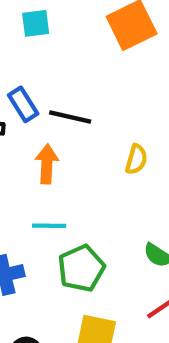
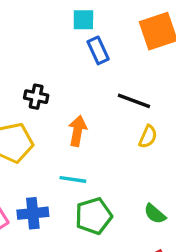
blue rectangle: (23, 104) -> (98, 50), moved
black line: (70, 117) -> (134, 101), moved

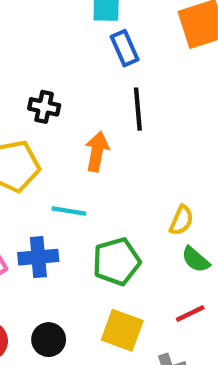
black line: (134, 101) -> (138, 109), moved, turned 64
yellow semicircle: (148, 137) -> (181, 220), moved
cyan line: (73, 179) -> (69, 211), moved

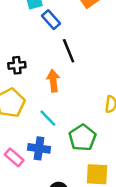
cyan line: (69, 211) -> (48, 118), turned 54
blue cross: (38, 257) -> (39, 148), turned 30

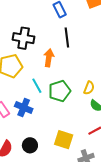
black cross: (17, 65) -> (24, 38), size x1.5
green pentagon: (82, 138) -> (60, 91), moved

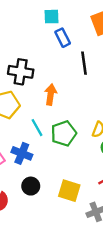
black line: (67, 37) -> (84, 63), moved
black circle: (30, 145) -> (31, 186), moved

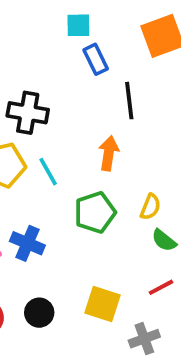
orange arrow: (51, 94) -> (109, 153), moved
cyan line: (37, 128) -> (48, 172), moved
black circle: (31, 186) -> (39, 313), moved

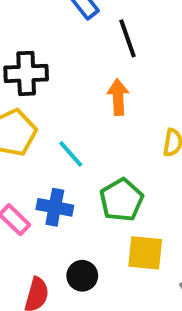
cyan line: (48, 172) -> (71, 154), moved
green pentagon: (95, 212) -> (122, 200), moved

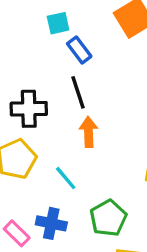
black line: (128, 38) -> (78, 92), moved
orange arrow: (118, 97) -> (88, 132), moved

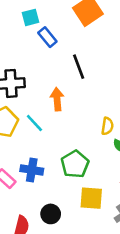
black line: (78, 92) -> (79, 67), moved
cyan line: (66, 178) -> (34, 123), moved

